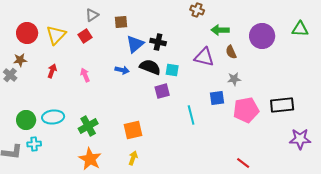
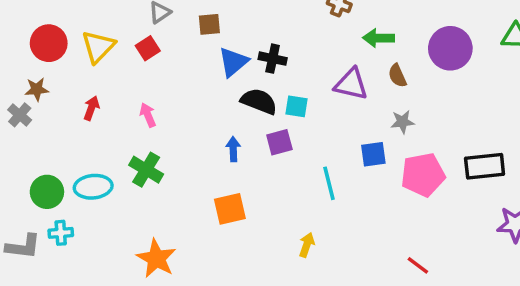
blue arrow: (122, 70) -> (233, 149), moved, turned -104
green cross: (88, 126) -> (146, 170), moved, turned -30
yellow arrow: (133, 158) -> (307, 245), moved

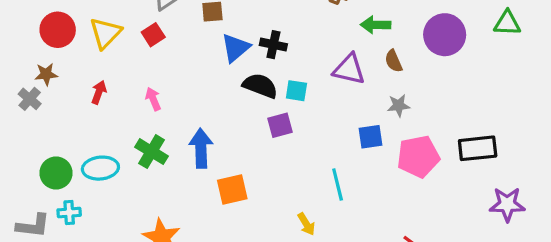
blue arrow: (233, 149) -> (201, 148), moved, size x1.6
cyan line: (329, 183) -> (338, 185), moved
yellow arrow: (307, 245) -> (306, 224), turned 130

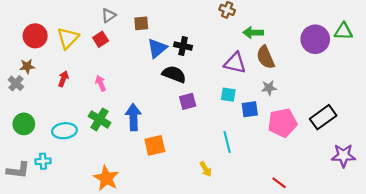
purple circle: (445, 35) -> (315, 39), moved
brown semicircle: (394, 61) -> (266, 57), size x1.5
cyan square: (296, 91) -> (228, 95), moved
black rectangle: (478, 148) -> (323, 117), turned -30
green circle: (56, 173) -> (24, 124), moved

